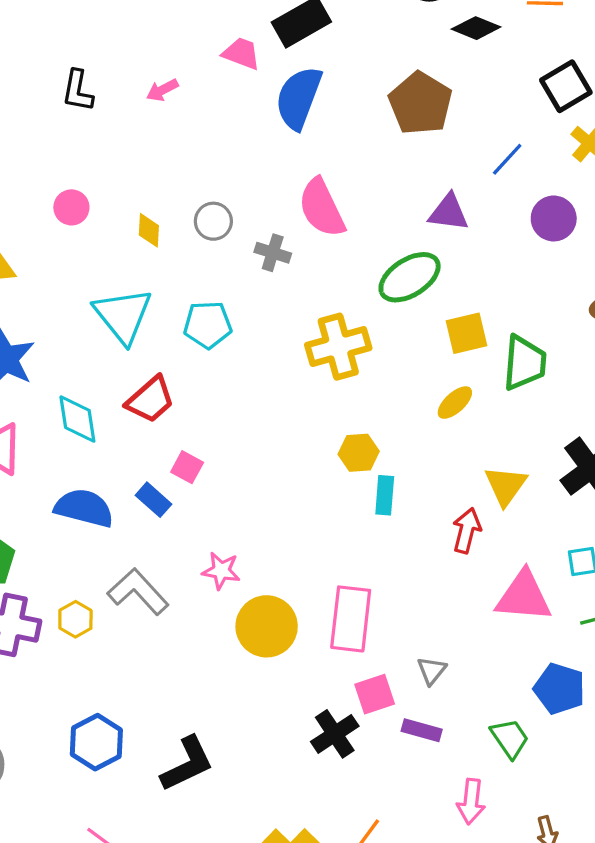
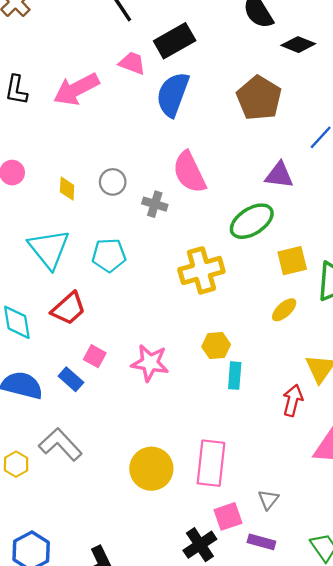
pink arrow: (162, 90) -> (76, 89), size x2.0
pink star: (221, 571) -> (150, 363), moved, size x1.4

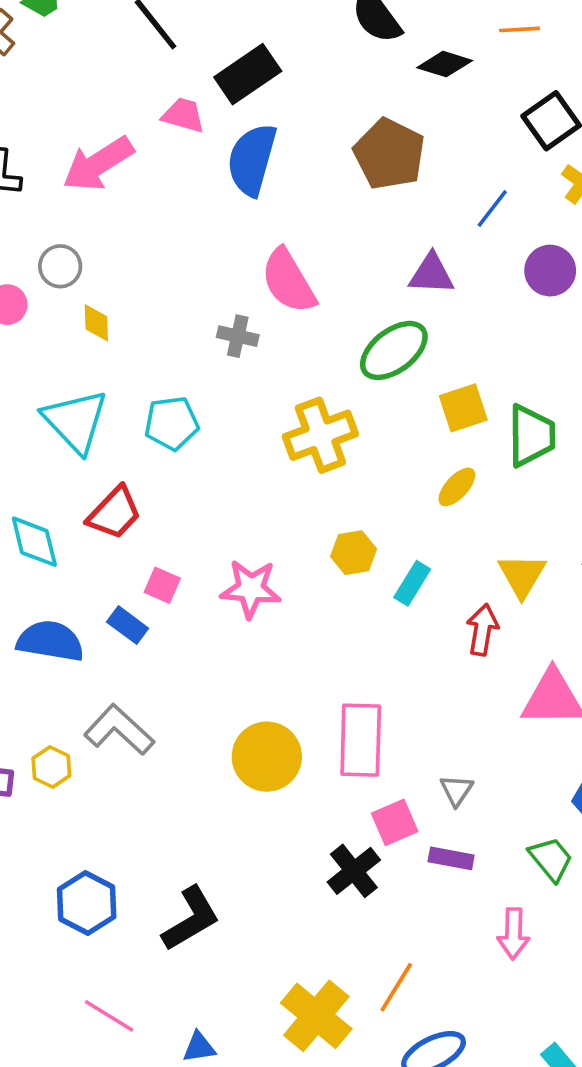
gray circle: (113, 182) -> (60, 266), moved
cyan rectangle: (235, 376) -> (412, 583), moved, turned 32

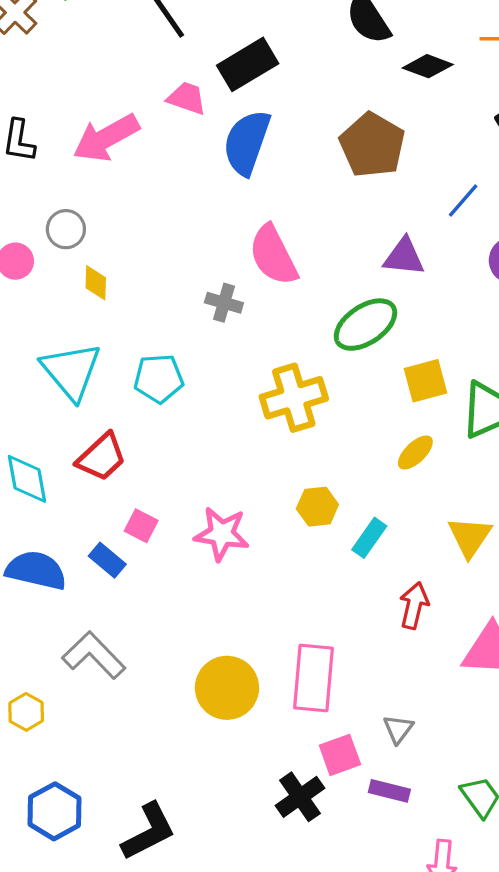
red arrow: (482, 630) -> (414, 605), moved
yellow hexagon: (51, 767) -> (26, 712), moved

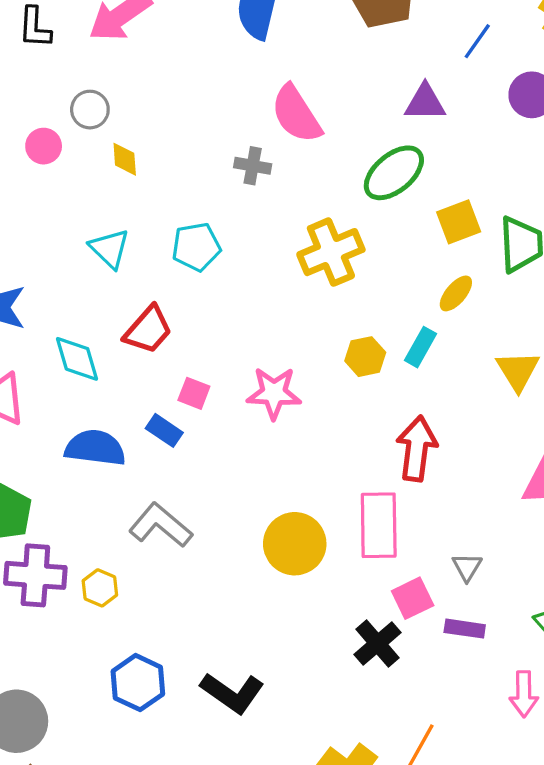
cyan triangle: (71, 371) -> (110, 249), size x0.7
cyan rectangle: (369, 538) -> (421, 347), moved
red arrow: (414, 605) -> (417, 448), moved, size x1.4
black L-shape: (149, 832) -> (232, 693), turned 68

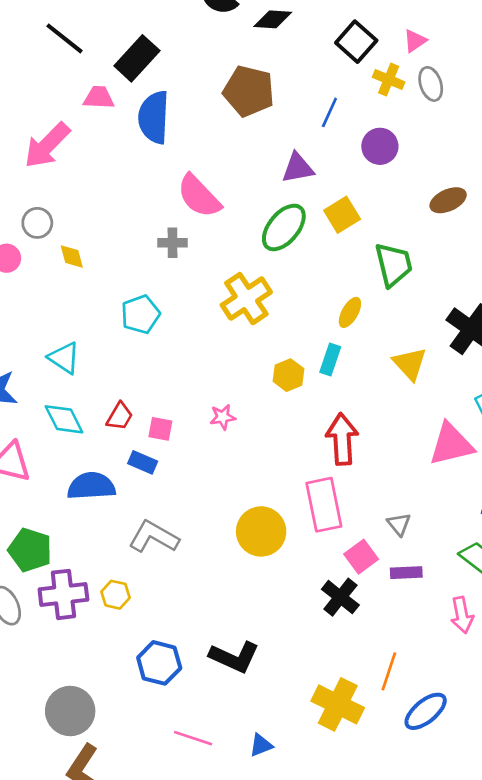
yellow square: (459, 222) -> (342, 215), moved
cyan triangle: (110, 249) -> (64, 358), moved
red trapezoid: (148, 330) -> (120, 416), moved, size x0.7
pink star: (274, 393) -> (223, 417), size x0.6

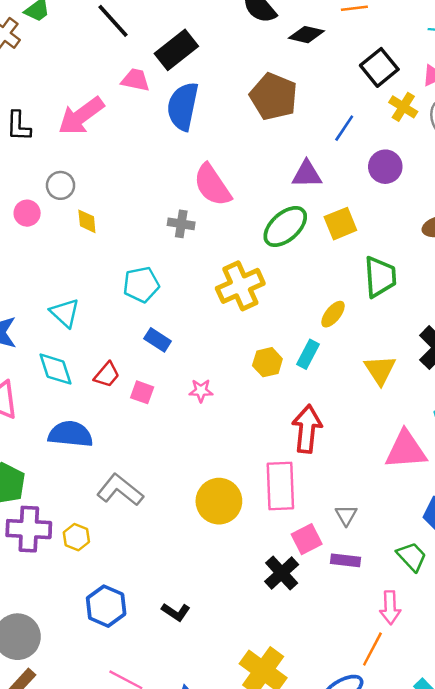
blue rectangle: (143, 462) -> (158, 340), moved
black L-shape: (234, 657) -> (176, 612), size x0.6
orange line: (389, 671) -> (372, 649), moved

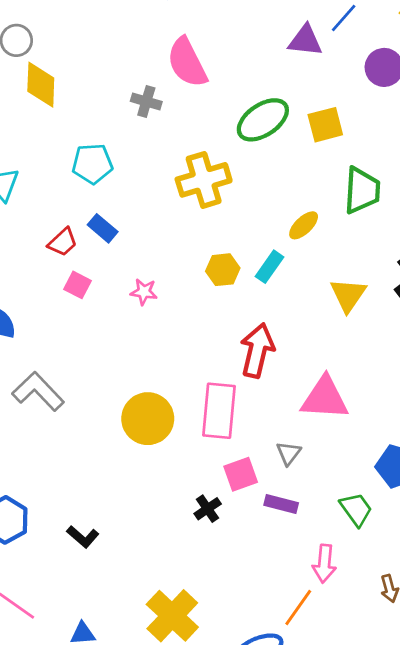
purple triangle: (307, 174) -> (305, 40), moved
yellow diamond: (87, 221) -> (41, 85), size x1.6
red trapezoid: (107, 375) -> (63, 242), moved
pink triangle: (406, 450) -> (325, 398), moved
black cross: (282, 573) -> (208, 509), size x0.7

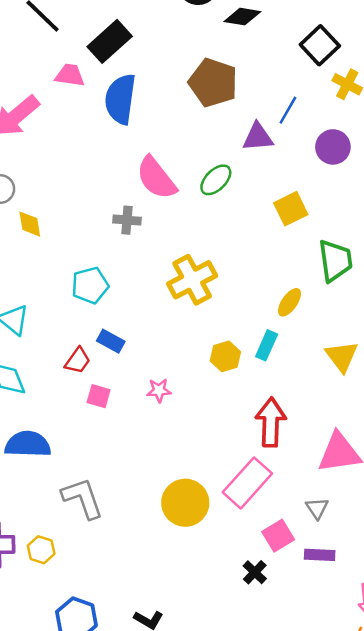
yellow diamond: (41, 85) -> (30, 224), size x0.7
green ellipse: (263, 120) -> (216, 180), moved, size x0.7
gray L-shape: (38, 391) -> (83, 498), turned 36
pink rectangle: (219, 411) -> (247, 483), turned 48

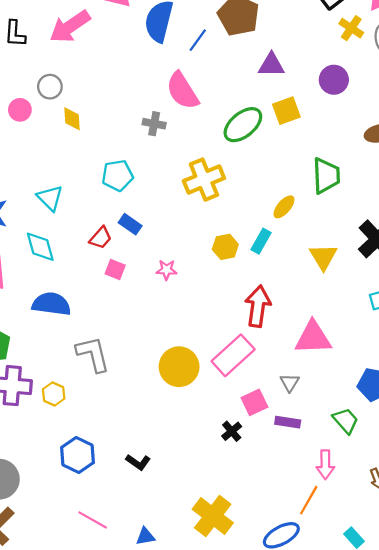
blue line: (288, 110) -> (198, 40), moved
green ellipse: (216, 180) -> (243, 125), moved, size x1.4
yellow square: (291, 209) -> (286, 111), moved

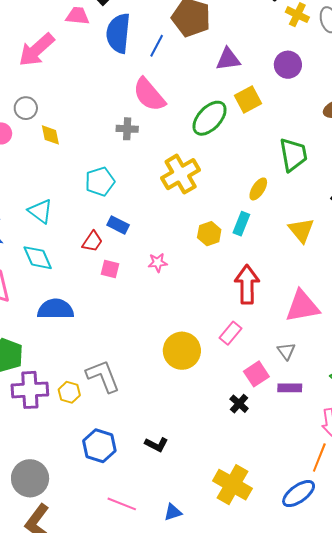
gray L-shape: (93, 354) -> (103, 376), moved
pink rectangle: (233, 355) -> (230, 333), size x0.6

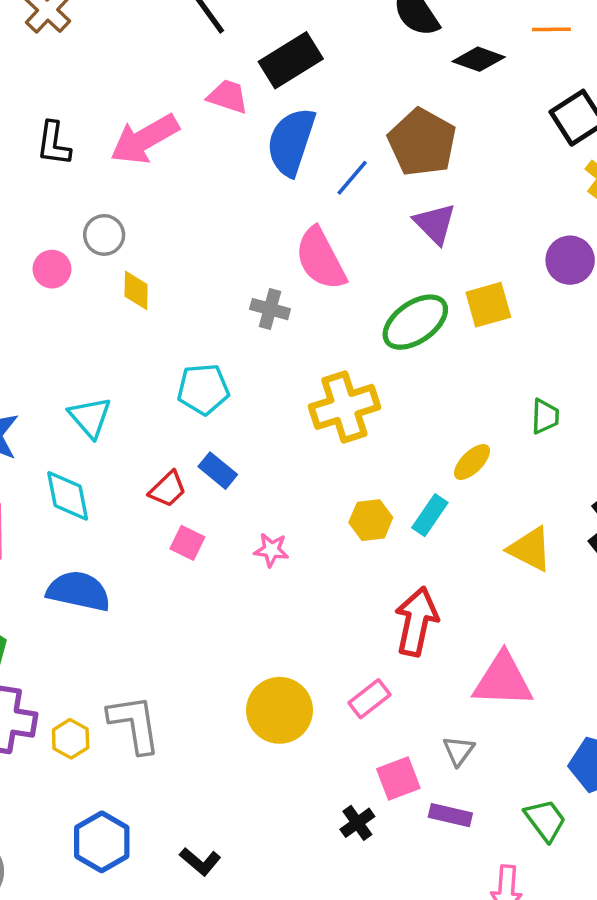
purple triangle: (228, 59) -> (435, 224), moved, turned 40
green trapezoid: (293, 155) -> (545, 416), size x0.6
yellow triangle: (301, 230) -> (530, 549), turned -36

